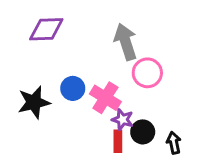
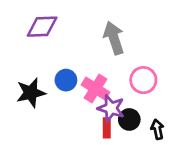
pink circle: (147, 73) -> (143, 80), moved
purple star: (122, 119) -> (111, 108), size x1.4

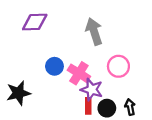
black star: (31, 93) -> (18, 93), moved
black circle: (129, 119) -> (107, 108), moved

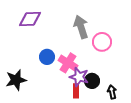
pink circle: (118, 66) -> (102, 42), moved
black circle: (107, 108) -> (92, 81), moved

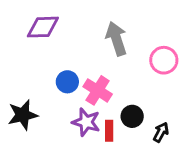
pink circle: (102, 42) -> (164, 60), moved
purple star: (79, 77) -> (86, 122), moved
black arrow: (112, 92) -> (161, 132), turned 40

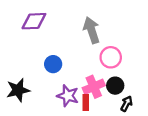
pink circle: (164, 60) -> (111, 57), moved
pink cross: (98, 90) -> (94, 87), moved, turned 35
black circle: (132, 116) -> (115, 86), moved

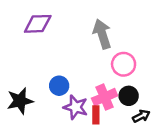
blue circle: (53, 64) -> (59, 86), moved
black arrow: (127, 104) -> (141, 116), turned 35

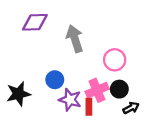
gray arrow: (102, 34) -> (75, 39), moved

